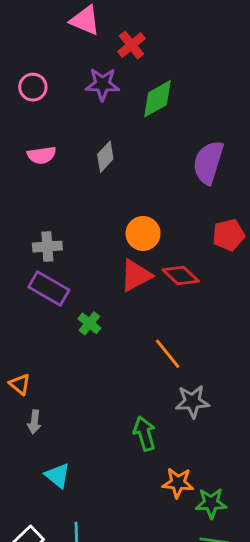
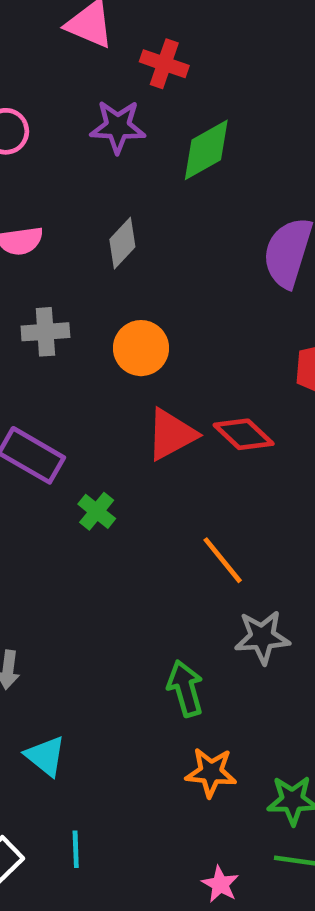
red cross: (131, 45) -> (164, 64), turned -32
orange circle: (143, 233) -> (141, 348), moved
gray cross: (47, 247) -> (45, 332), moved
orange star: (178, 483) -> (211, 772), moved

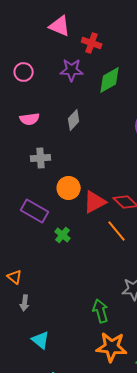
orange circle: (141, 348) -> (69, 188), moved
orange line: (223, 560) -> (117, 231), moved
orange star: (211, 772) -> (112, 347), size x1.4

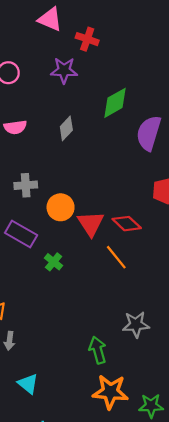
green diamond: (110, 80) -> (115, 103), moved
gray cross: (41, 158) -> (26, 185), moved
red triangle: (95, 202) -> (91, 224), turned -35

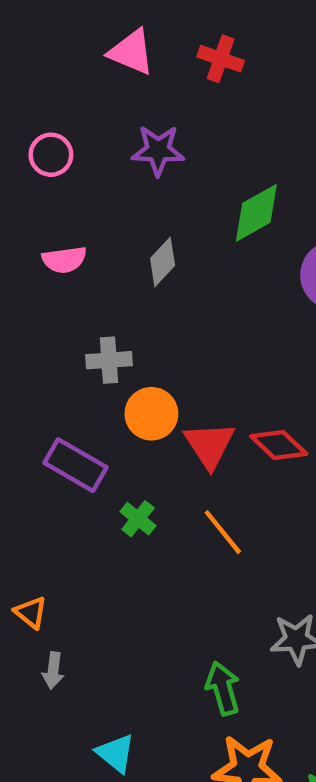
red cross: (87, 39) -> (221, 59), moved
gray cross: (26, 185) -> (109, 360), moved
orange line: (116, 257) -> (223, 532), moved
cyan triangle: (28, 384) -> (116, 753), moved

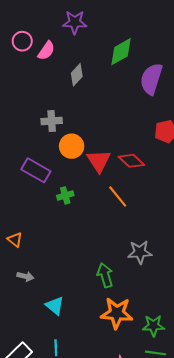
pink circle: (51, 155) -> (22, 41), moved
pink semicircle: (64, 260) -> (46, 51), moved, turned -48
green cross: (138, 519) -> (65, 195), turned 35
orange line: (223, 532) -> (118, 197), moved
gray arrow: (53, 670) -> (25, 276), moved, turned -84

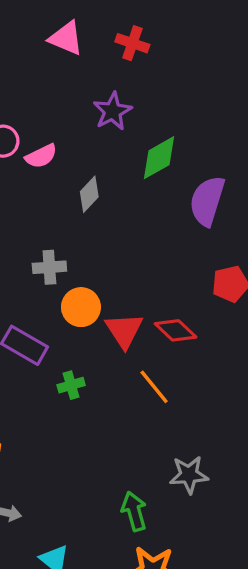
purple star: (75, 22) -> (113, 111), moved, turned -30
pink semicircle: (46, 51) -> (41, 156), turned 30

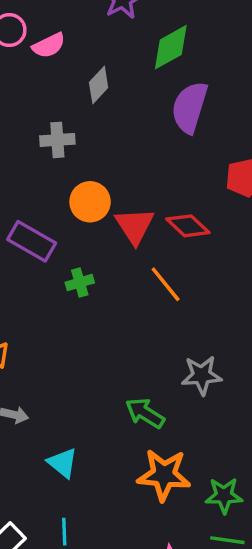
purple semicircle: (207, 201) -> (190, 107), moved
gray cross: (49, 267) -> (57, 140), moved
green arrow: (134, 511) -> (145, 413), turned -42

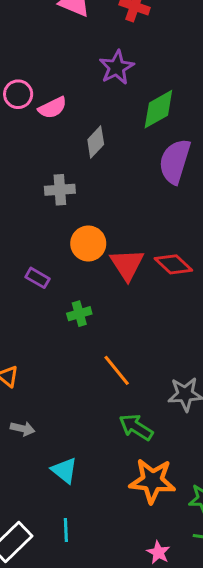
purple rectangle: (32, 241) -> (38, 278), size x0.6
orange line: (166, 284) -> (117, 370), moved

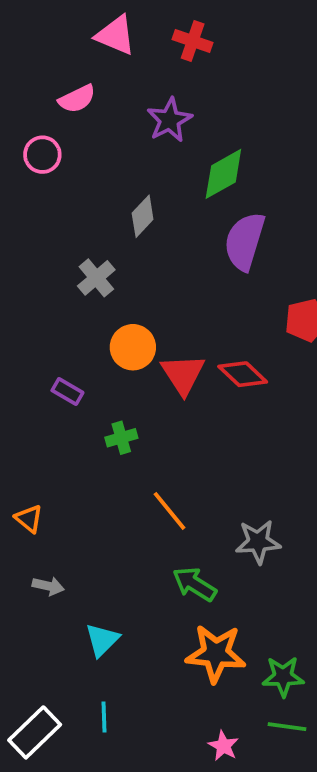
pink semicircle: (52, 108) -> (77, 99), moved
gray cross: (60, 190) -> (96, 278), turned -36
cyan triangle: (64, 470) -> (102, 640), turned 36

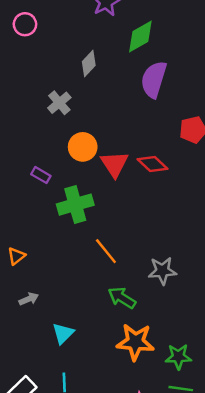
green cross: (121, 438) -> (75, 205), size x1.8
orange triangle: (29, 519) -> (16, 256), turned 42
gray arrow: (48, 586) -> (29, 299), turned -36

